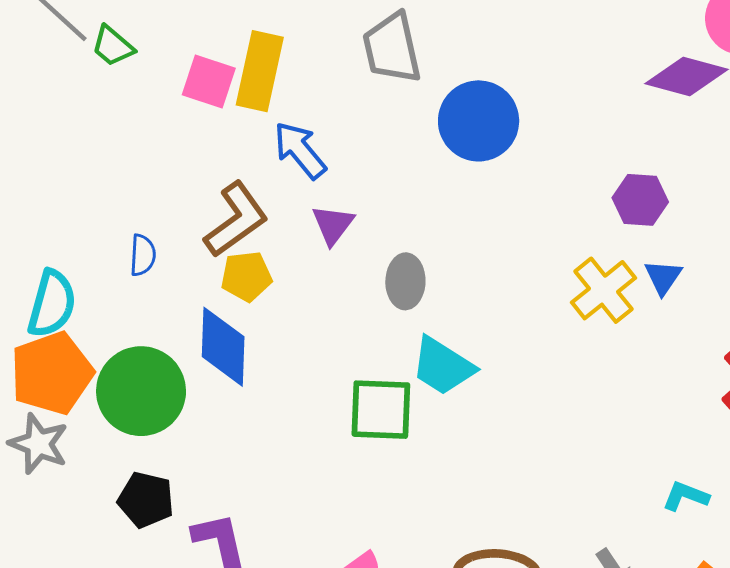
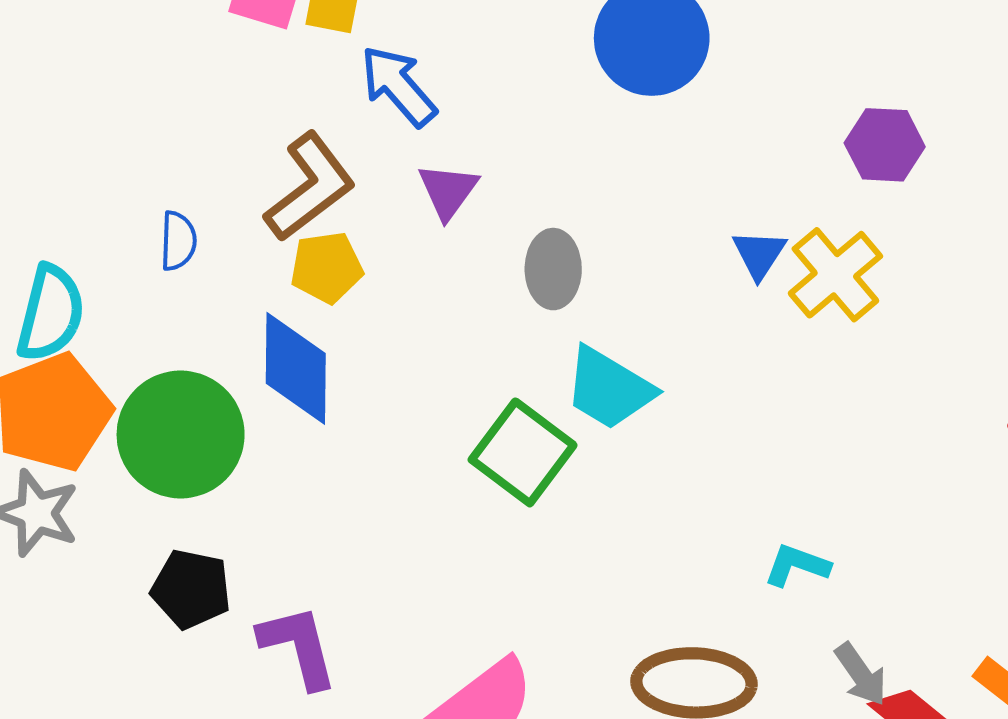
blue triangle: (663, 277) -> (759, 254), moved
green square: (381, 410) -> (523, 452), turned 36
cyan L-shape: (686, 496) -> (797, 565), moved

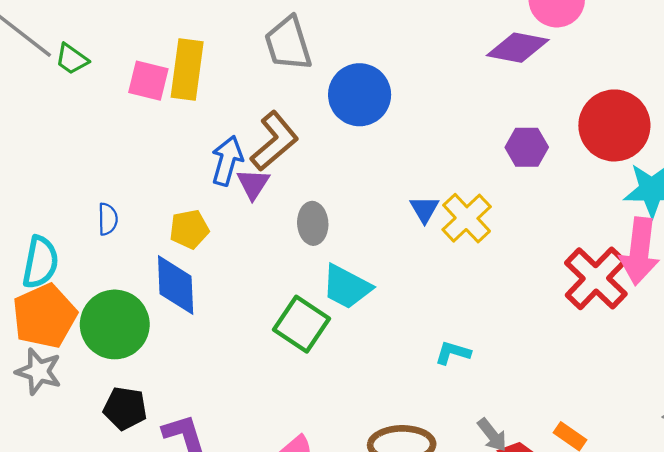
blue arrow: (398, 86) -> (227, 161), moved, turned 60
purple hexagon: (885, 145) -> (527, 147), moved
brown L-shape: (310, 187) -> (274, 141), moved
cyan L-shape: (797, 565) -> (453, 353), moved

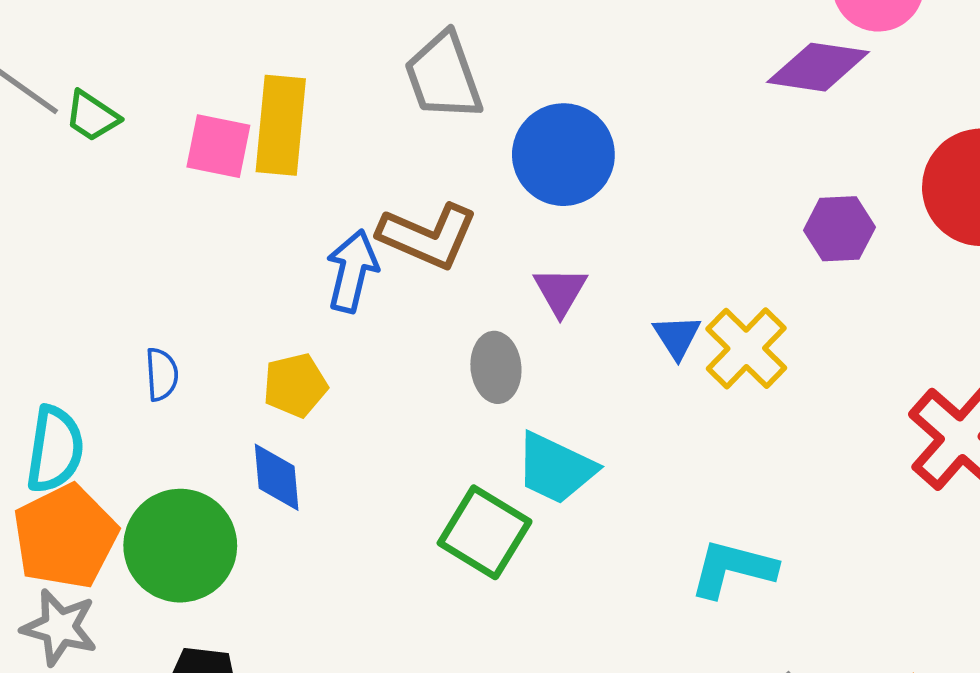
brown L-shape: (274, 141) -> (428, 236), turned 66
purple triangle: (253, 184) -> (560, 291), moved
blue diamond: (176, 285) -> (277, 477), size x0.7
cyan L-shape: (453, 353) -> (733, 569), size x1.5

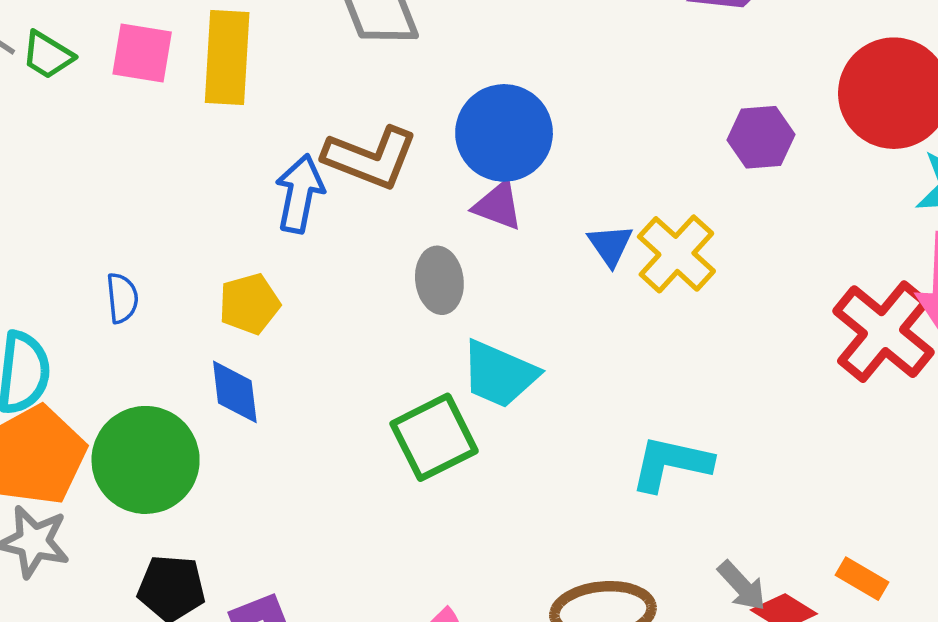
pink square: (218, 146) -> (142, 53), moved
blue circle: (563, 155) -> (504, 133), moved
purple triangle: (560, 291) -> (498, 206), turned -38
green square: (485, 532) -> (434, 437), turned 34

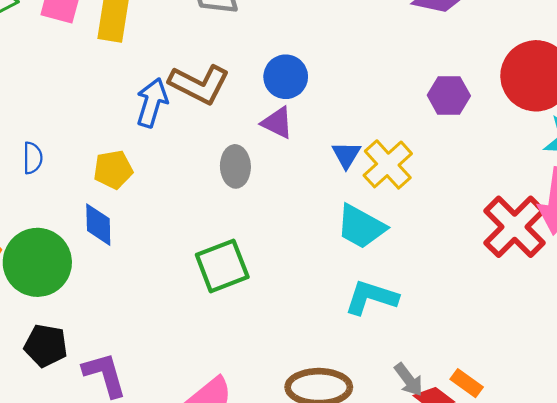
blue circle: (504, 133) -> (286, 77), size x0.7
cyan trapezoid: (499, 374) -> (361, 227), moved
orange rectangle: (862, 579) -> (467, 383), moved

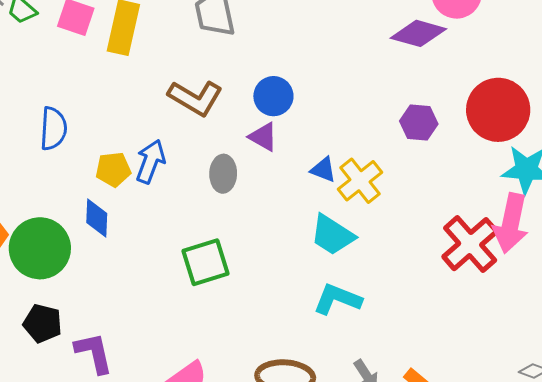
blue arrow: (152, 103) -> (150, 162), moved
blue triangle: (346, 155) -> (323, 170), turned -44
blue semicircle: (33, 158) -> (53, 129), moved, size x1.5

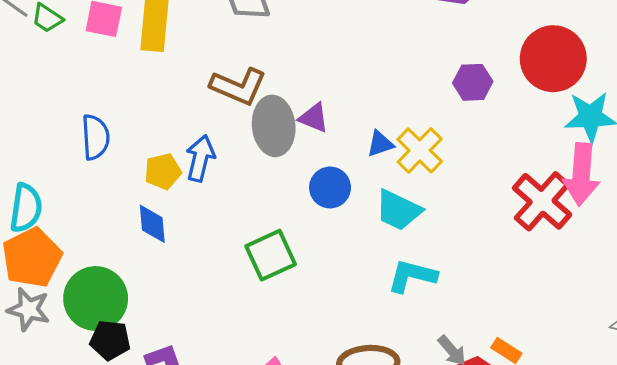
blue circle: (273, 96) -> (330, 187), moved
blue triangle: (323, 170) -> (380, 144), turned -32
gray ellipse: (223, 174) -> (274, 126), moved, size x1.5
green circle: (40, 248) -> (96, 299), moved

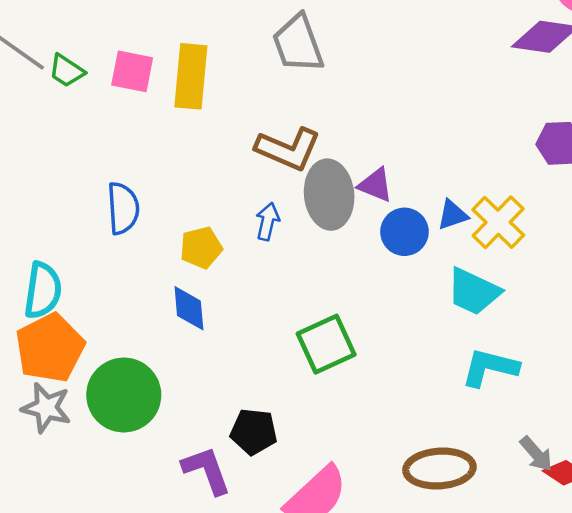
blue arrow: (200, 158) -> (268, 221), moved, size x0.7
blue circle: (330, 187) -> (404, 232), moved
black pentagon: (110, 340) -> (254, 432), moved

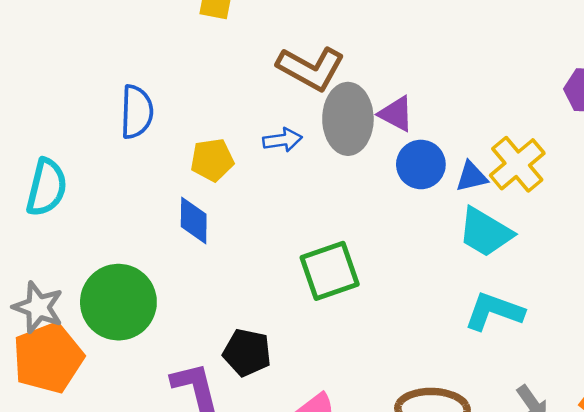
blue triangle: (453, 215) -> (472, 177), moved
blue arrow: (268, 221) -> (282, 140), turned 63
orange pentagon: (50, 348) -> (48, 358), moved

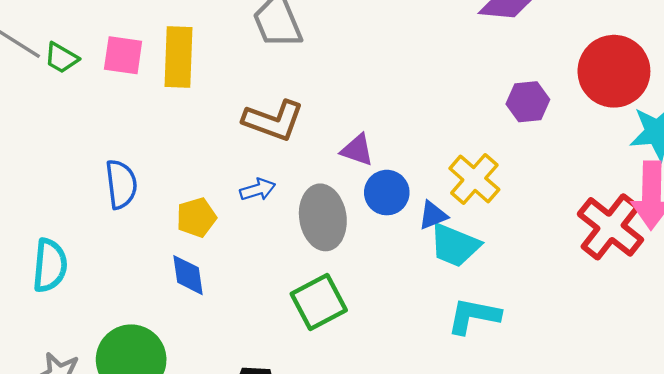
gray ellipse: (348, 119) -> (323, 217), moved
blue triangle: (472, 177) -> (433, 215), moved

